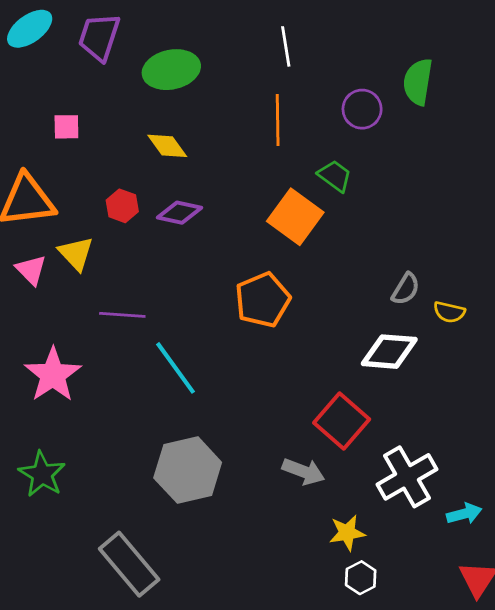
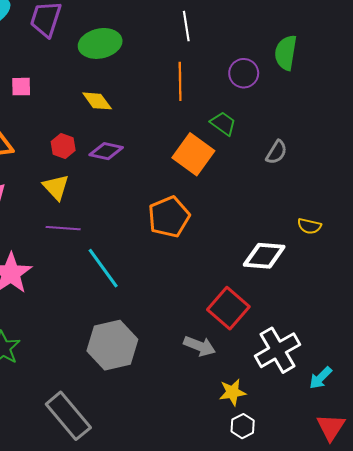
yellow triangle: (76, 253) -> (56, 187), moved
gray semicircle: (406, 289) -> (277, 152), moved
cyan arrow: (464, 514) -> (321, 378), turned 150

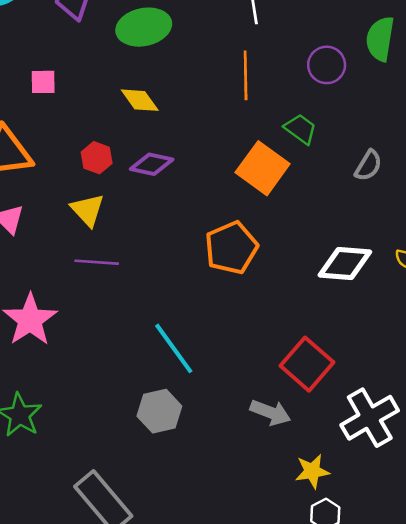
white diamond: (264, 256) -> (345, 264), moved
cyan line: (103, 268) -> (174, 348), moved
gray hexagon: (112, 345) -> (159, 411), size x0.7

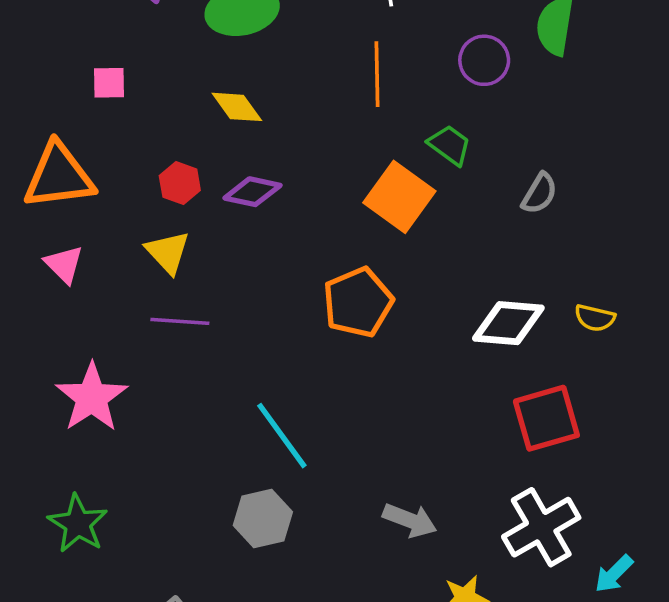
red square: (307, 364) -> (546, 418), moved, turned 33

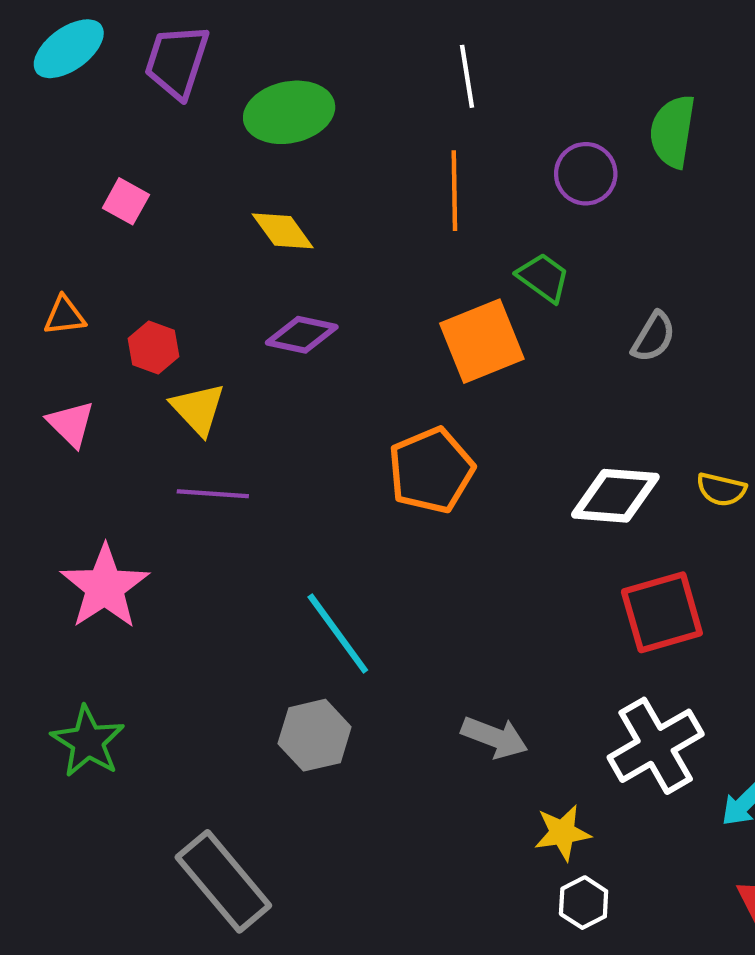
pink square: (109, 83) -> (126, 201), turned 30
orange triangle: (59, 176) -> (65, 316), size x0.5
red hexagon: (180, 183) -> (153, 347), moved
orange square: (399, 197) -> (482, 341), turned 32

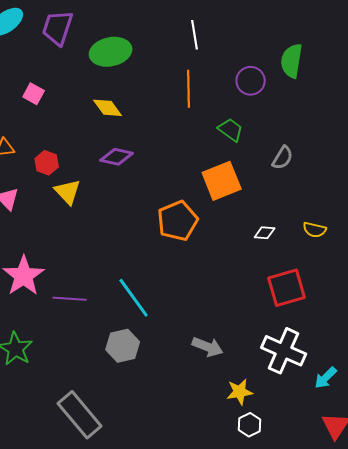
orange square: (482, 341) -> (222, 181), moved
purple line: (213, 494) -> (70, 299), moved
white diamond: (615, 496) -> (265, 233), size x0.5
white cross: (656, 746) -> (284, 351), turned -36

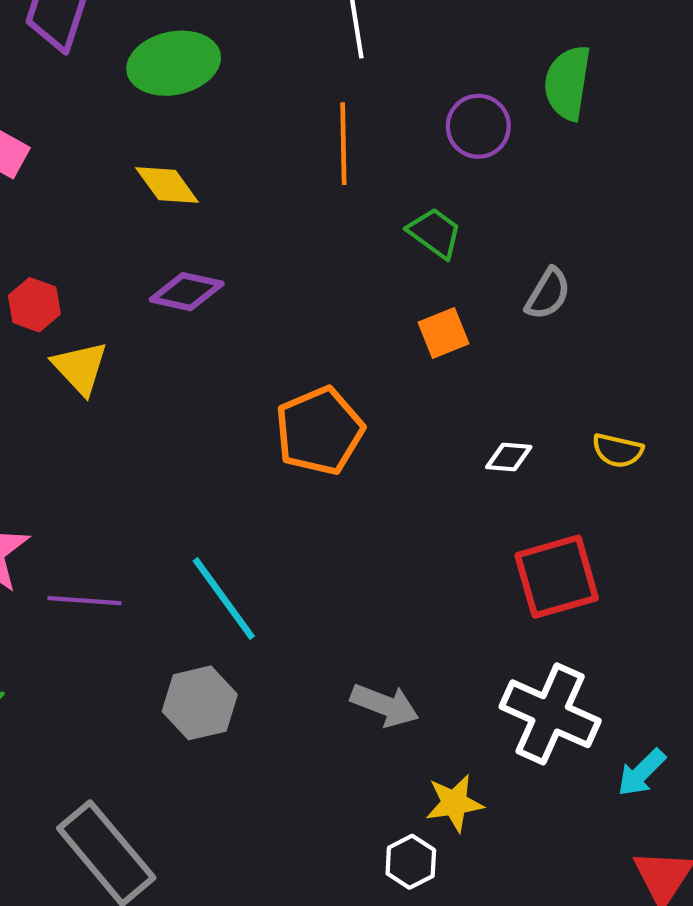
orange square: (222, 181) -> (443, 333), moved, size x0.6
white hexagon: (250, 425) -> (411, 862), moved

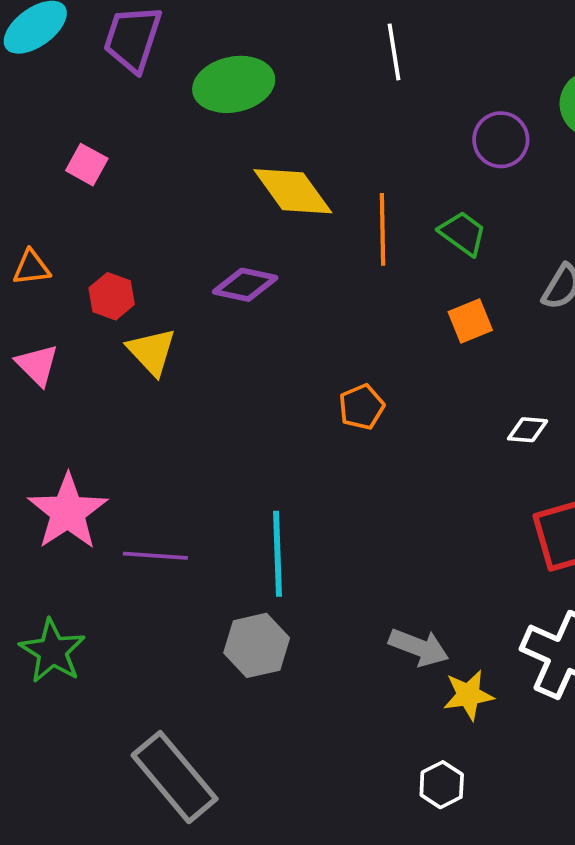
orange line: (343, 144) -> (383, 229), moved
yellow diamond: (167, 185) -> (293, 191), moved, size x1.4
orange pentagon: (319, 431) -> (362, 407), size x0.6
cyan line: (224, 598) -> (278, 554), turned 34
yellow star: (454, 803) -> (468, 695), moved

